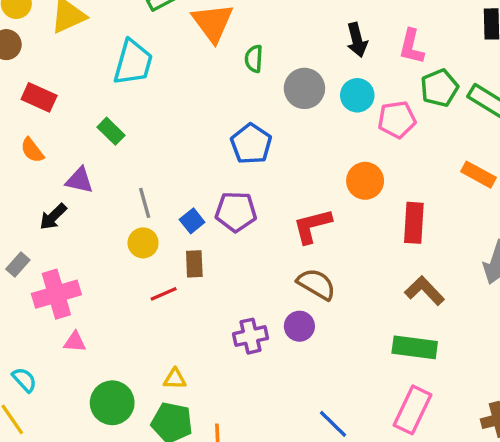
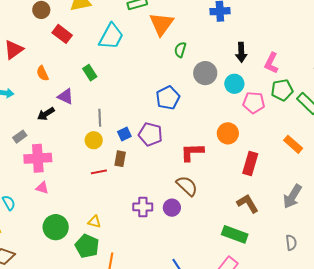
red rectangle: (39, 97) -> (62, 34), moved

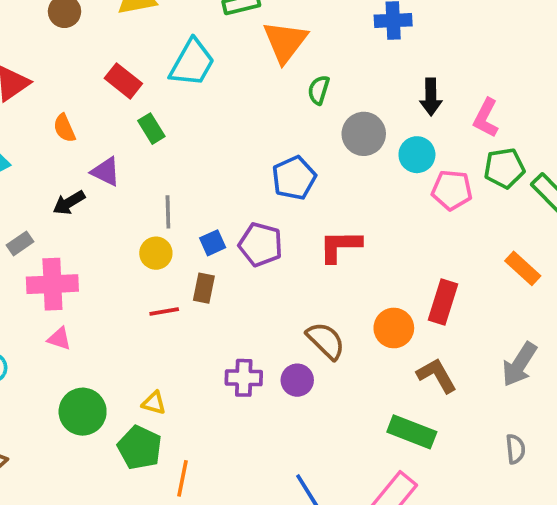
red rectangle: (62, 34) -> (123, 81), moved
orange circle: (228, 133) -> (394, 328), moved
red L-shape: (192, 152) -> (340, 246), moved

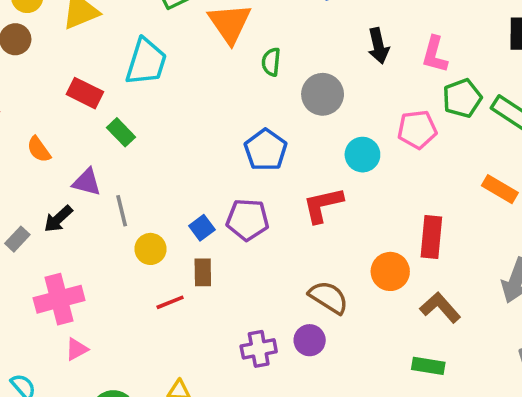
cyan circle: (417, 155) -> (362, 155), moved
gray line: (168, 212) -> (122, 211), moved
gray rectangle: (20, 243) -> (17, 239), moved
pink triangle: (59, 339) -> (77, 349), turned -35
green rectangle: (412, 432) -> (428, 366), size x0.7

